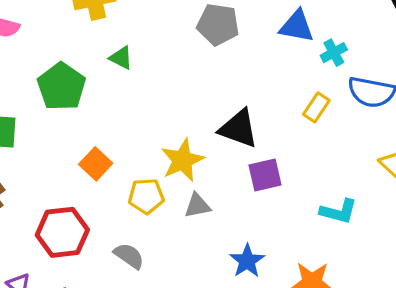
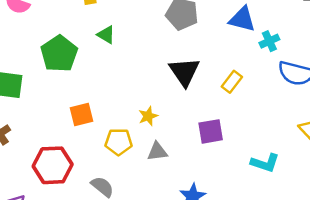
yellow rectangle: (316, 107) -> (232, 82), moved
black triangle: (239, 129) -> (184, 72), moved, turned 32
yellow star: (182, 160) -> (148, 116), size x0.6
orange square: (96, 164) -> (82, 115), turned 30

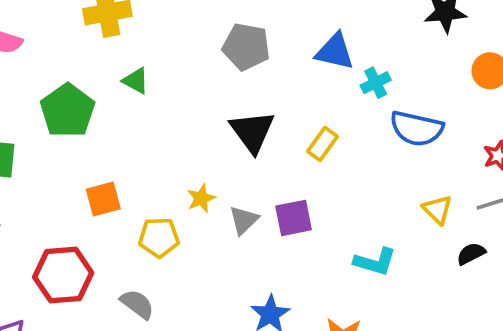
gray triangle: (157, 152) -> (244, 220), moved, turned -35

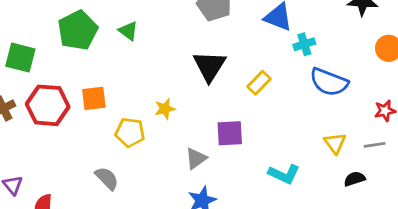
green triangle: (136, 81) -> (128, 31), moved
gray triangle: (244, 220) -> (196, 158), moved
red hexagon: (63, 275) -> (48, 105), moved

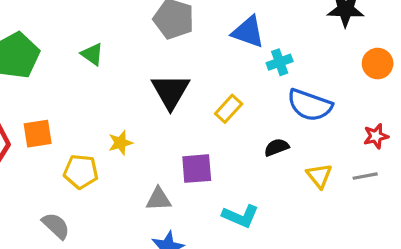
green triangle: (128, 31) -> (92, 54), moved
gray triangle: (196, 158) -> (158, 199), turned 35
cyan L-shape: (284, 174) -> (240, 216), moved
black semicircle: (355, 179) -> (277, 147), moved

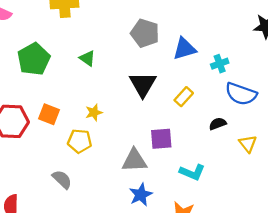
blue triangle: (248, 32) -> (184, 49), moved, turned -35
orange square: (38, 134) -> (49, 114), turned 30
yellow star: (120, 143) -> (94, 112), moved
gray triangle: (158, 199) -> (134, 160), size x1.4

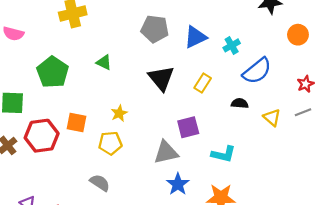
blue semicircle: (241, 94) -> (257, 71), turned -48
black semicircle: (218, 124) -> (240, 103), turned 35

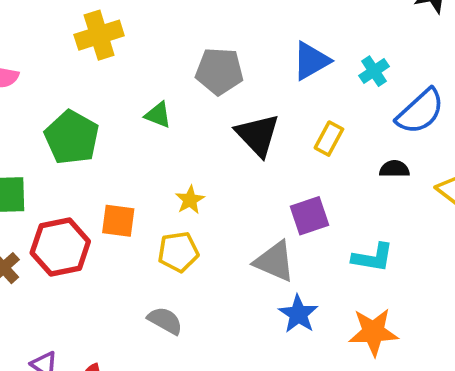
gray pentagon: (155, 29) -> (219, 71), moved
gray triangle: (166, 152) -> (275, 261), turned 40

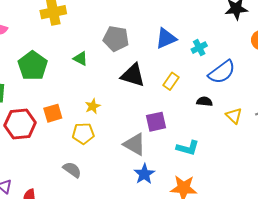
black triangle: (258, 135) -> (133, 75), turned -36
orange square: (118, 221) -> (53, 113), turned -30

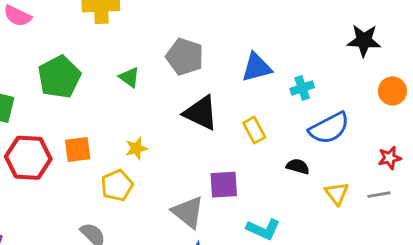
yellow rectangle: (171, 81) -> (254, 130), turned -72
yellow pentagon: (83, 133) -> (117, 185), turned -30

